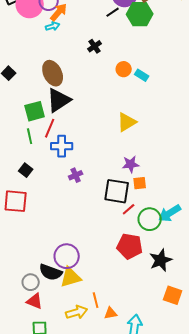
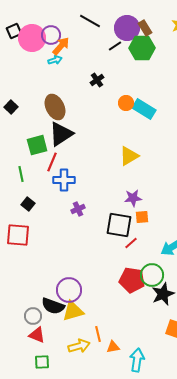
cyan rectangle: (142, 75) -> (144, 109), size x1.6
green line: (30, 136) -> (21, 174), moved
green circle: (150, 219) -> (152, 275), moved

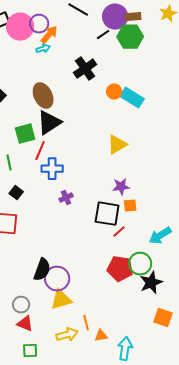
brown rectangle: (145, 28) -> (133, 17), turned -63
black cross: (97, 80) -> (85, 69), size x1.6
black semicircle: (53, 306) -> (42, 270), moved, turned -90

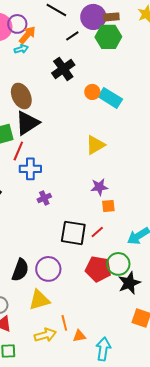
black line: (103, 35) -> (72, 36), moved
black square: (107, 214) -> (73, 233), moved
purple circle: (57, 279) -> (48, 269), moved

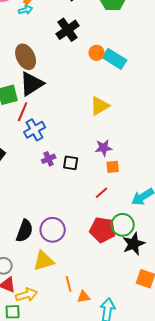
blue cross: (30, 169) -> (35, 130), turned -30
black square: (73, 233) -> (71, 163), moved, size x0.6
yellow arrow: (45, 335) -> (27, 295), moved

